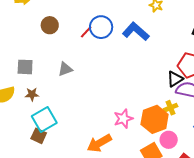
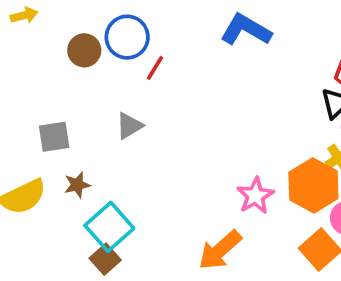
blue circle: (101, 27) -> (127, 37), moved
red line: (86, 32) -> (155, 68), moved
brown square: (39, 136) -> (105, 259), turned 35

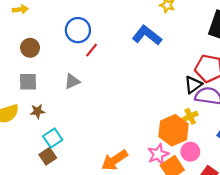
brown circle: (84, 50) -> (30, 48), moved
pink star: (255, 196) -> (158, 154), moved
cyan square: (109, 227) -> (53, 138), size x0.7

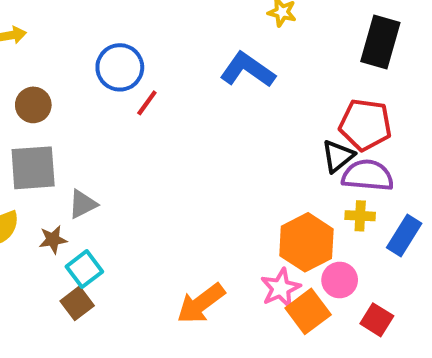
gray triangle: (72, 81) -> (83, 204), moved
gray square: (28, 82) -> (33, 168), size x1.4
brown star: (37, 111) -> (53, 240), moved
yellow cross: (190, 116) -> (360, 216), moved, turned 32

